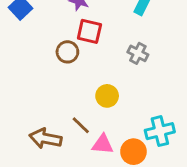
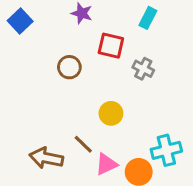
red square: (89, 31) -> (111, 46), moved
pink triangle: (103, 144) -> (106, 164), turned -30

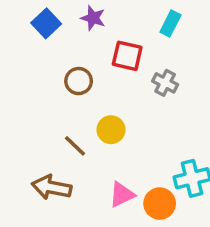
blue square: (20, 21) -> (46, 23), moved
yellow circle: (111, 113) -> (111, 130), moved
brown line: (83, 144) -> (75, 146), moved

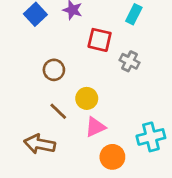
brown circle: (79, 81) -> (54, 70), moved
pink triangle: (122, 195) -> (95, 127), moved
orange circle: (160, 204) -> (112, 157), moved

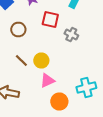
brown circle: (54, 70) -> (18, 30), moved
brown line: (58, 111) -> (21, 60), moved

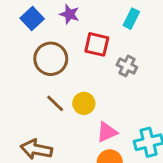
brown circle: (18, 30) -> (51, 59), size x1.5
pink triangle: (47, 80) -> (107, 132), moved

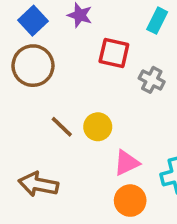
brown circle: (51, 59) -> (33, 66), moved

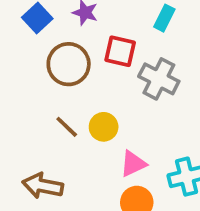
brown circle: (33, 66) -> (69, 64), moved
gray cross: (152, 80) -> (159, 79), size x1.5

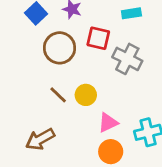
cyan rectangle: (164, 18) -> (131, 13), turned 54
brown arrow: (43, 186) -> (40, 139), turned -40

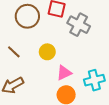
brown line: (58, 95) -> (14, 52), moved

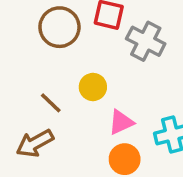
brown line: (14, 52) -> (51, 103), moved

